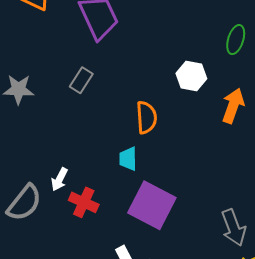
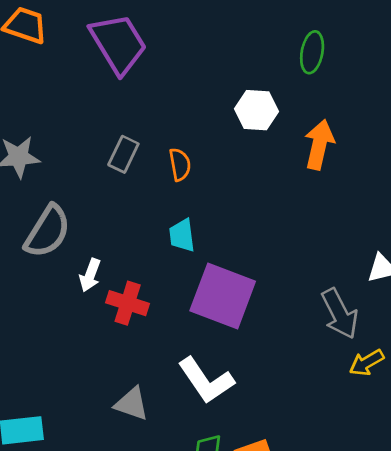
gray rectangle: (81, 80) -> (123, 154), moved
orange semicircle: (146, 117) -> (180, 164), moved, size x0.7
gray semicircle: (24, 203) -> (48, 231), moved

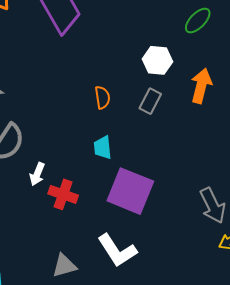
green ellipse: (312, 52) -> (198, 20), turned 32
gray rectangle: (123, 154) -> (150, 101), moved
gray triangle: (132, 404) -> (64, 266), turned -36

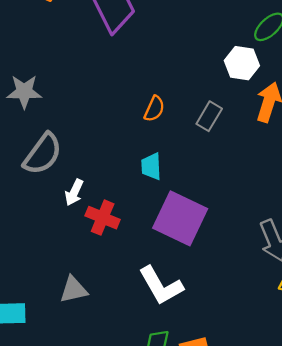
white hexagon: (157, 60) -> (242, 63), moved
orange semicircle: (102, 97) -> (154, 109), turned 30
gray triangle: (64, 266) -> (74, 290), moved

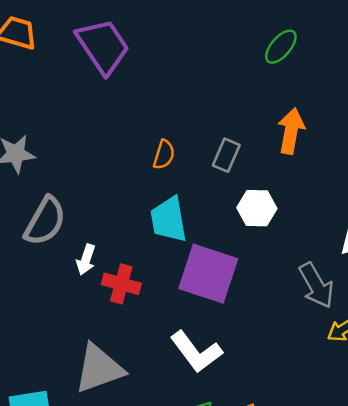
white hexagon: (242, 63) -> (257, 208), moved
cyan trapezoid: (151, 166) -> (169, 220), size x1.5
gray triangle: (74, 290) -> (99, 369), size x1.6

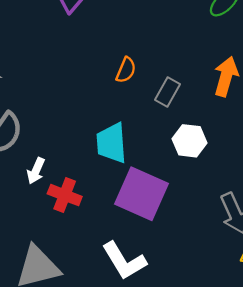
orange semicircle: (164, 155) -> (126, 70), moved

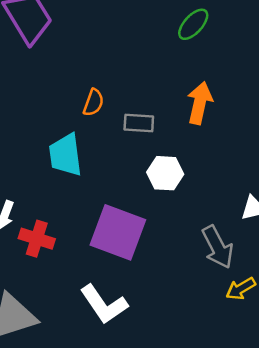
gray rectangle: (167, 92) -> (139, 123), turned 68
cyan trapezoid: (112, 143) -> (66, 155), moved

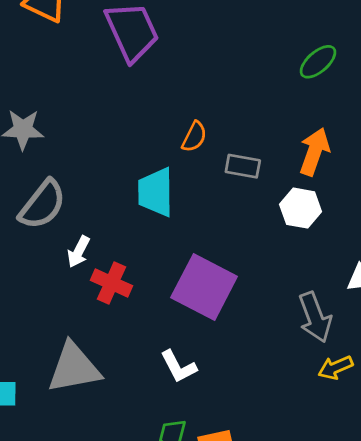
white hexagon: (165, 173) -> (301, 208), moved
white L-shape: (104, 304) -> (178, 367), size x0.7

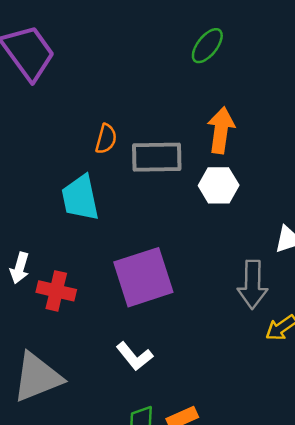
gray rectangle: (243, 166) -> (157, 157), size x1.5
purple square: (204, 287) -> (143, 277), turned -34
gray arrow: (315, 317) -> (253, 285), turned 33

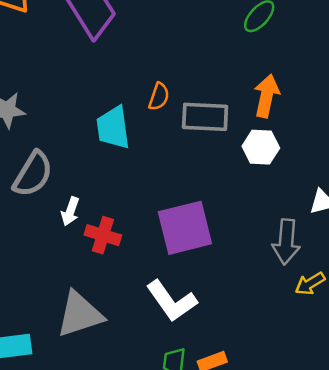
cyan trapezoid: (80, 198) -> (113, 128), moved
white L-shape: (134, 356) -> (172, 301), size x1.5

